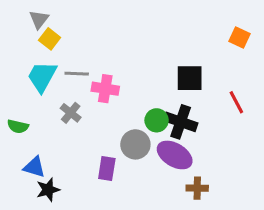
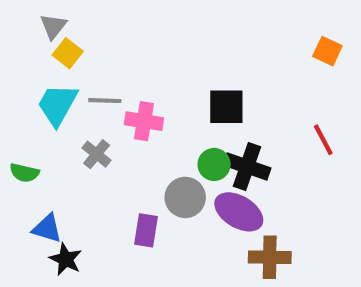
black square: (190, 78) -> (226, 107), moved
brown cross: (197, 188) -> (270, 257), size x1.4
black star: (48, 190) -> (66, 259), turned -30

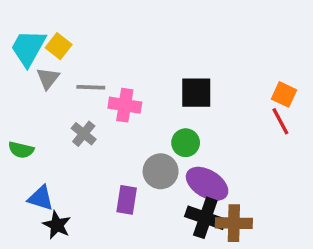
gray triangle: (53, 26) -> (48, 78), moved
orange square: (327, 51) -> (284, 94), moved
cyan trapezoid: (57, 105) -> (28, 48), moved
black cross: (247, 167) -> (205, 218), moved

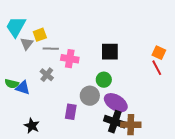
yellow square: (59, 46) -> (40, 35), moved, turned 32
blue triangle: (41, 198) -> (23, 88), moved

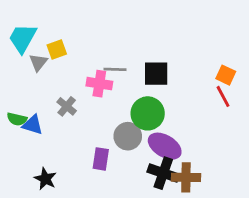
gray line: (51, 49) -> (115, 69), moved
green circle: (104, 80) -> (148, 113), size x1.5

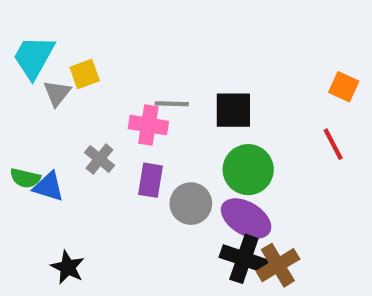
orange square: (226, 75) -> (344, 87), moved
green circle: (148, 113) -> (248, 170), moved
purple rectangle: (101, 159) -> (150, 180), moved
brown cross: (186, 177) -> (278, 265), turned -32

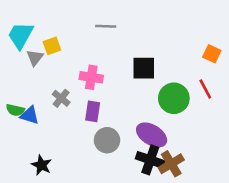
gray line: (172, 104) -> (106, 26), moved
green circle: (248, 170) -> (174, 98), moved
gray circle: (191, 204) -> (107, 140), moved

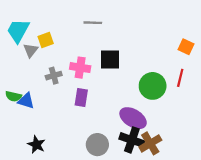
black square: (144, 68) -> (110, 59), moved
red line: (205, 89) -> (180, 78), turned 42
gray cross: (61, 98) -> (54, 76), moved, turned 35
gray circle: (107, 140) -> (97, 145), moved

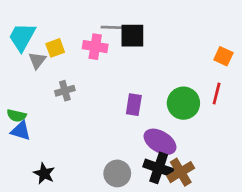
black square: (110, 59) -> (132, 36), moved
pink cross: (80, 68) -> (95, 47), moved
purple rectangle: (81, 97) -> (134, 105), moved
blue triangle: (26, 101) -> (21, 131), moved

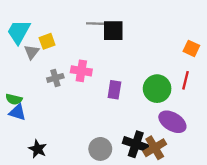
pink cross: (95, 47) -> (81, 71), moved
purple ellipse: (160, 142) -> (172, 122), moved

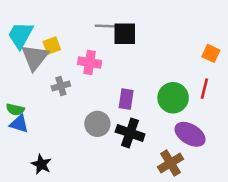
gray triangle: (32, 52) -> (35, 57), size x1.6
pink cross: (81, 71) -> (90, 63), moved
black cross: (136, 144) -> (130, 133), moved
gray circle: (100, 149) -> (97, 124), moved

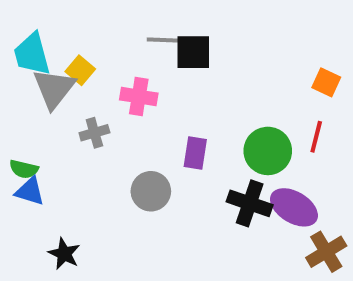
cyan trapezoid: (20, 35) -> (32, 54), turned -44
yellow square: (52, 46) -> (80, 70), turned -30
black cross: (130, 133) -> (250, 203), moved
brown cross: (170, 163) -> (326, 252), moved

